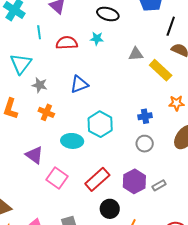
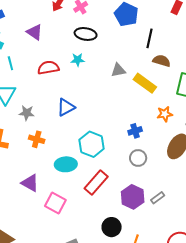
cyan line: (39, 32) -> (10, 63), moved
red rectangle: (97, 179) -> (96, 182), moved

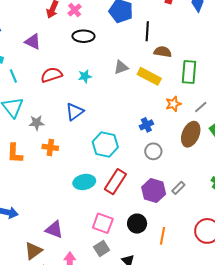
cyan star: (78, 60) -> (85, 76), moved
cyan ellipse: (66, 164) -> (84, 182), moved
purple triangle: (30, 183) -> (54, 229), moved
pink square: (55, 203) -> (103, 223), moved

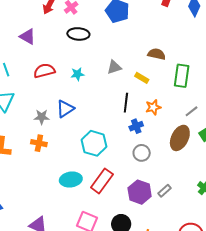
black line: (147, 31) -> (126, 103), moved
yellow rectangle: (149, 76) -> (142, 78), size x0.6
orange star: (173, 104) -> (153, 107), moved
gray star: (37, 123) -> (42, 117), moved

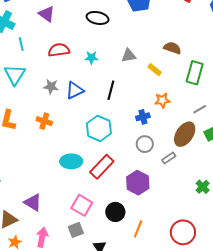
black line: (126, 103) -> (111, 90), moved
gray star: (42, 117) -> (51, 87), moved
gray rectangle: (164, 191) -> (169, 158), moved

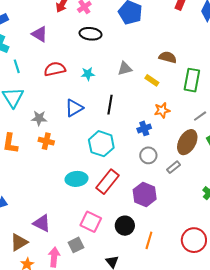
gray star: (51, 87) -> (39, 118), moved
gray square: (76, 230) -> (76, 245), moved

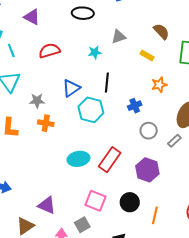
brown semicircle: (168, 57) -> (161, 31), turned 36
gray triangle: (125, 69) -> (119, 37), moved
cyan star: (88, 74) -> (95, 52), moved
blue cross: (144, 128) -> (135, 106), moved
cyan hexagon: (101, 144) -> (91, 110), moved

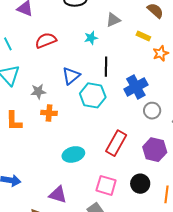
orange star: (159, 85) -> (161, 53), moved
blue cross: (135, 106) -> (136, 87), size x1.6
cyan ellipse: (78, 159) -> (73, 154), moved

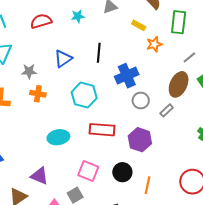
cyan star: (91, 38) -> (78, 16), moved
cyan hexagon: (93, 95) -> (84, 95), moved
red rectangle: (116, 143) -> (102, 130), turned 60

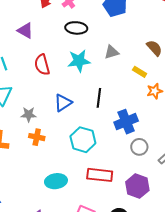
cyan star: (78, 16) -> (79, 61), size x1.6
red semicircle: (41, 21) -> (42, 65), turned -90

